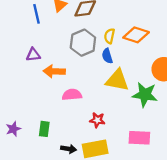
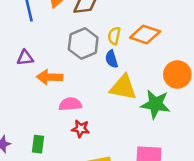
red star: (97, 120) -> (81, 129), moved

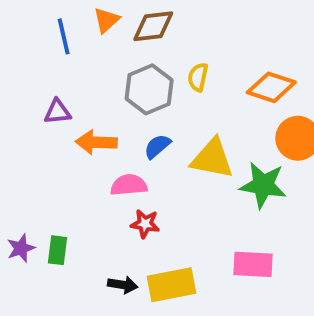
orange diamond: (145, 35) -> (271, 87), moved
blue semicircle: (112, 59) -> (157, 146), moved, turned 66
green rectangle: (38, 144) -> (58, 250), moved

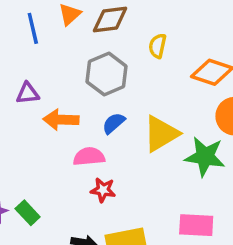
yellow semicircle: (198, 77) -> (158, 46), moved
yellow triangle: (212, 159) -> (161, 134), turned -42
green rectangle: (58, 250) -> (28, 213), turned -50

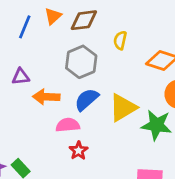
blue line: (33, 28) -> (25, 27), turned 35
blue semicircle: (114, 123) -> (87, 99), size x1.4
red star: (103, 190) -> (79, 151), turned 30

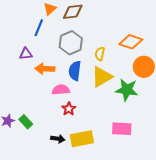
blue line: (25, 27) -> (39, 28), moved
yellow semicircle: (120, 40) -> (100, 54), moved
blue semicircle: (87, 99) -> (75, 71), turned -42

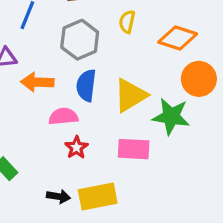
yellow semicircle: (100, 54) -> (127, 22), moved
pink rectangle: (122, 129) -> (134, 149), moved

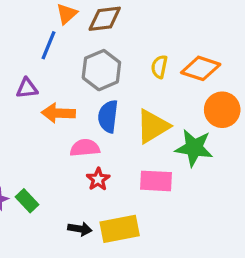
yellow semicircle: (127, 22) -> (159, 67), moved

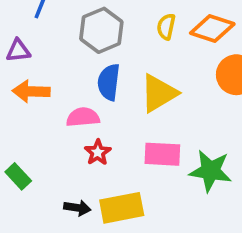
orange arrow: (58, 113) -> (31, 91), moved
green star: (194, 148) -> (210, 171), moved

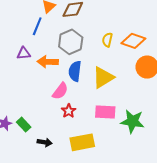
orange arrow: (31, 91) -> (48, 62), moved
pink semicircle: (83, 117) -> (60, 91), turned 132
black arrow: (77, 208) -> (45, 142), moved

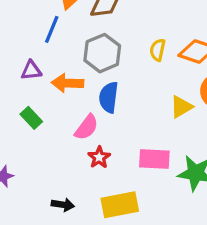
yellow triangle: (103, 77) -> (181, 107), moved, size x0.7
green rectangle: (24, 125) -> (31, 118), moved

